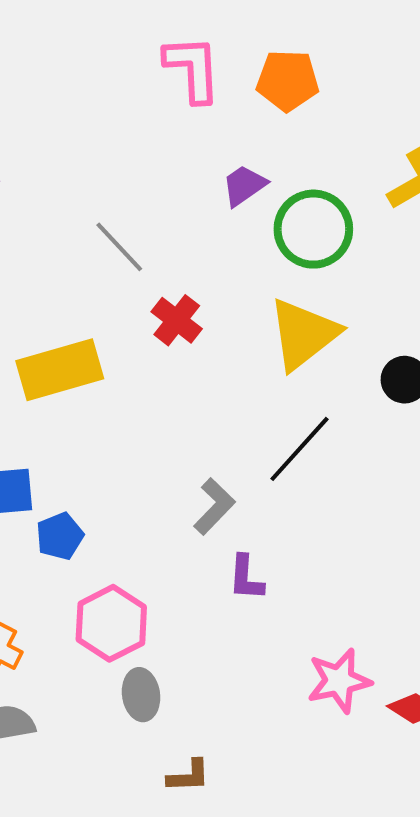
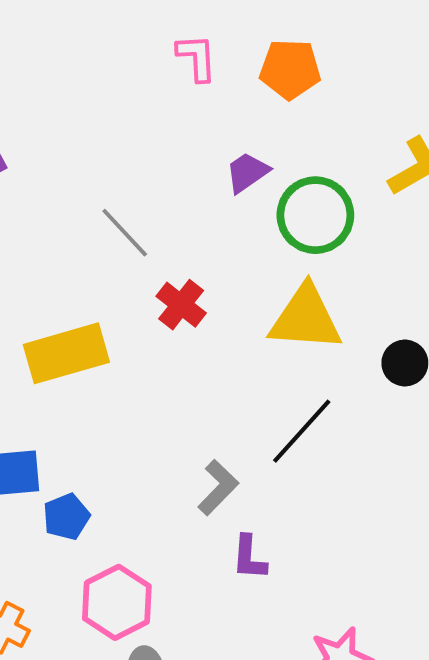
pink L-shape: (193, 69) -> (197, 58), size x0.7
yellow triangle: (303, 334) -> (306, 318), turned 42

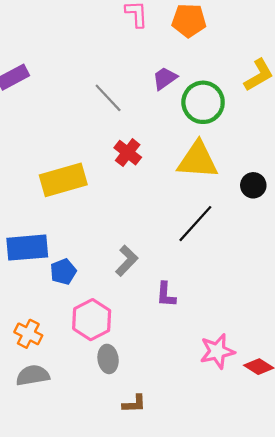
gray line: (125, 233) -> (108, 98), moved
gray L-shape: (218, 488) -> (127, 261), moved

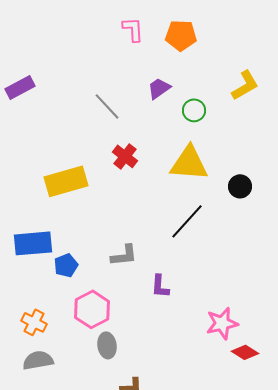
green circle: (203, 102) -> (194, 110), size x0.6
gray L-shape: (127, 261) -> (124, 255), turned 40
pink star: (217, 351) -> (222, 323), moved

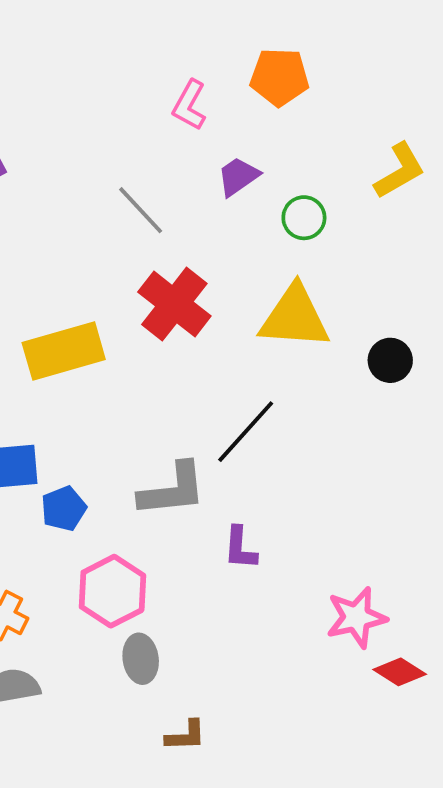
pink L-shape: (133, 29) -> (189, 105), moved, turned -148
red cross: (125, 156) -> (174, 304), size x1.5
black line: (187, 221) -> (246, 432), moved
gray L-shape: (124, 255) -> (173, 490), size x1.4

